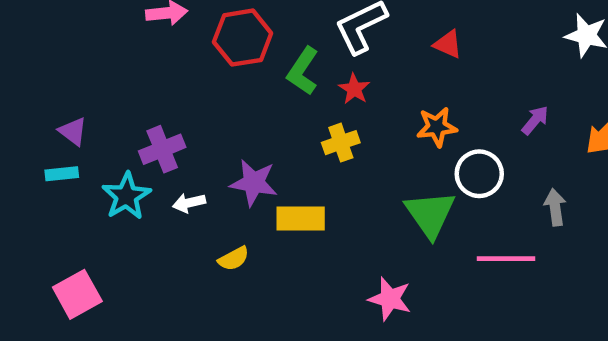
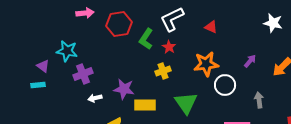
orange star: (437, 127) -> (206, 64), size x1.4
cyan star: (126, 196) -> (67, 51), moved, turned -30
green triangle: (430, 214) -> (186, 103), moved

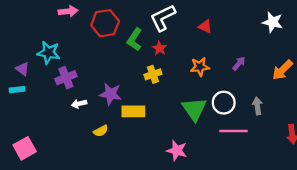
purple arrow: (250, 61) -> (239, 63), moved
orange star: (206, 64) -> (200, 67), size x0.7
white circle: (225, 85) -> (224, 103), moved
green triangle: (186, 103) -> (194, 109), moved

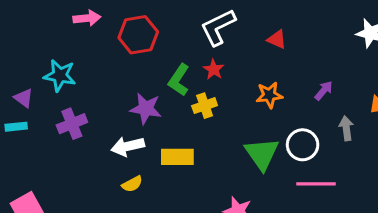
green L-shape: (134, 40) -> (179, 80), moved
purple cross: (66, 78) -> (72, 124), moved
purple star: (111, 94) -> (146, 109), moved
white arrow: (79, 104) -> (128, 146), moved, size x1.5
gray arrow: (257, 106) -> (346, 128), moved

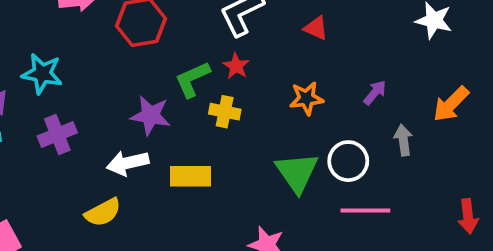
green L-shape: (179, 80) -> (192, 79), turned 32
yellow cross: (205, 106) -> (225, 112), turned 30
yellow semicircle: (132, 184) -> (103, 212), moved, size x1.4

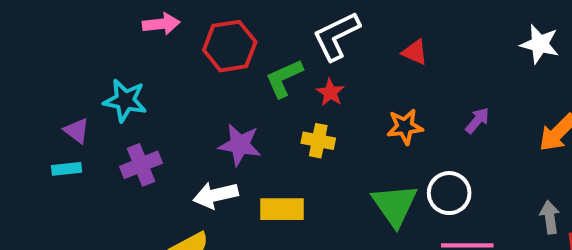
green L-shape: (192, 79) -> (284, 78), moved
gray arrow: (403, 140) -> (550, 217), moved

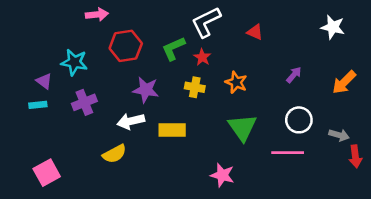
red hexagon: (230, 46) -> (126, 46), moved
orange star: (405, 127) -> (236, 82), moved, turned 30
white circle: (449, 193) -> (299, 120), moved
gray arrow: (550, 217) -> (339, 135), turned 114

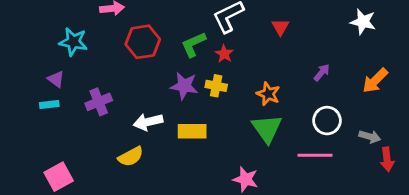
red triangle: (255, 32) -> (280, 27), turned 36
cyan star: (74, 62) -> (73, 42), moved
orange star: (236, 82) -> (268, 94), moved
purple star: (146, 90) -> (184, 86), moved

